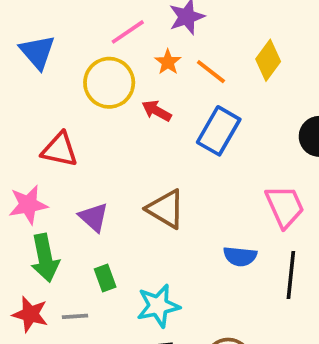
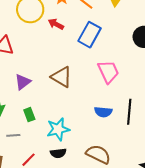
pink trapezoid: (285, 206) -> (108, 72), moved
purple triangle: (94, 217) -> (23, 82), turned 42
blue semicircle: (240, 256) -> (103, 112), moved

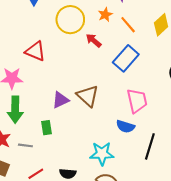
purple triangle: (23, 82) -> (60, 100), moved
blue semicircle: (103, 112) -> (125, 127), moved
cyan star: (58, 129) -> (102, 154), moved

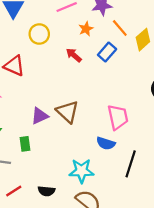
yellow circle: (70, 20) -> (39, 34), moved, size x0.7
orange line: (128, 25) -> (120, 28), moved
blue rectangle: (126, 58) -> (107, 52), moved, size x0.7

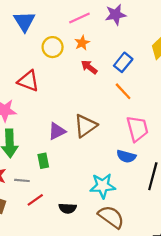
orange line: (120, 28) -> (123, 91), moved
orange star: (86, 29) -> (82, 43), moved
brown triangle: (68, 112) -> (85, 126), turned 45
red line: (14, 191) -> (35, 200), moved

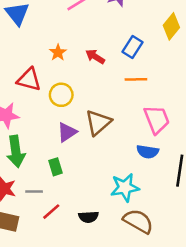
orange star: (82, 43) -> (58, 52), moved
yellow circle: (53, 47) -> (61, 95), moved
orange line: (123, 91) -> (136, 79), turned -42

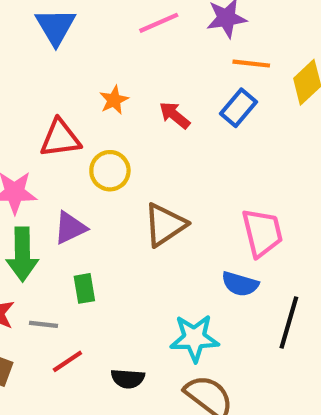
orange line: (136, 79) -> (251, 64), moved
red triangle: (29, 80) -> (60, 138), turned -30
purple triangle: (67, 132) -> (70, 228), moved

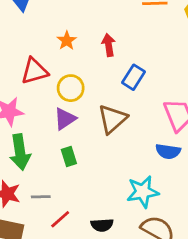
blue rectangle: (239, 108) -> (134, 77), moved
red arrow: (175, 115) -> (109, 45), turned 50
purple triangle: (70, 228) -> (65, 119), moved
green rectangle: (84, 288) -> (69, 156), moved

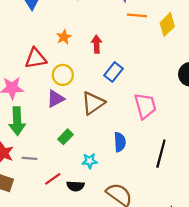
blue semicircle: (168, 151) -> (120, 142), moved, turned -108
green rectangle: (69, 156) -> (66, 137), moved, turned 56
cyan star: (143, 192) -> (90, 161), moved, size x0.6
red line: (60, 219) -> (53, 179), moved

